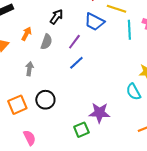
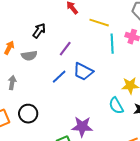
blue trapezoid: (94, 22) -> (83, 72), moved
gray semicircle: (46, 42) -> (29, 56), turned 63
purple line: (74, 42) -> (65, 49), moved

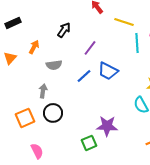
gray semicircle: (29, 56) -> (54, 65), moved
gray arrow: (12, 83) -> (43, 91), moved

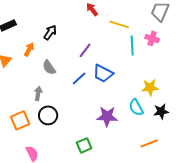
black arrow: (64, 30) -> (50, 32), moved
gray semicircle: (54, 65) -> (49, 67), turned 63
purple star: (107, 126) -> (107, 116), moved

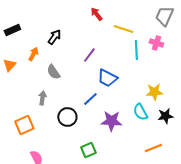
blue line: (79, 78) -> (90, 99), moved
black circle: (48, 115) -> (67, 117), moved

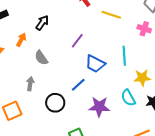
cyan line: (136, 50) -> (124, 56), moved

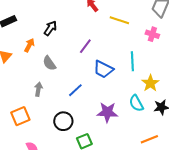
yellow star: (142, 78) -> (150, 83), turned -30
blue line: (78, 85) -> (75, 90), moved
black circle: (55, 103) -> (63, 121), moved

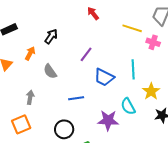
yellow line: (119, 20) -> (132, 28), moved
gray arrow: (38, 89) -> (30, 97), moved
blue line: (75, 90) -> (76, 98), turned 35
cyan semicircle: (136, 103) -> (128, 106), moved

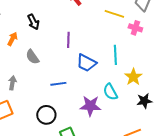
black arrow: (51, 36) -> (33, 22), turned 119
purple line: (86, 54) -> (68, 40), turned -35

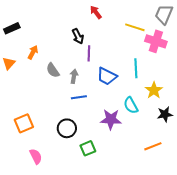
black arrow: (33, 22) -> (78, 36), moved
pink cross: (135, 28) -> (156, 41), size x1.5
gray arrow: (12, 83) -> (74, 76), moved

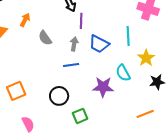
gray arrow: (74, 76) -> (74, 44), moved

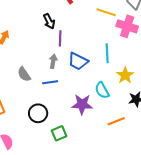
gray semicircle: (45, 38) -> (24, 74), moved
orange line: (145, 114) -> (116, 121), moved

